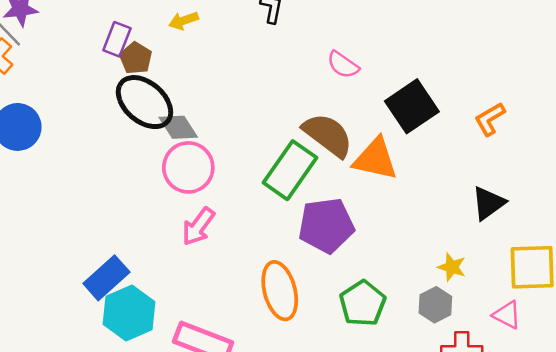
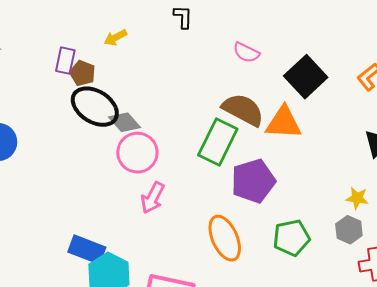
blue rectangle: (106, 278) -> (87, 250), turned 72
green pentagon: (363, 303) -> (291, 238), turned 30

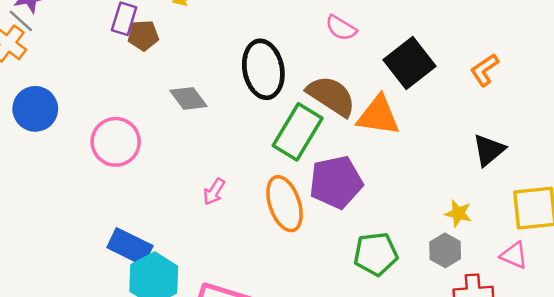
brown pentagon: (82, 73) -> (143, 35), turned -30
black ellipse: (95, 107) -> (263, 69), moved, turned 42
pink circle: (137, 153) -> (116, 142), moved
pink arrow: (153, 198) -> (214, 192), size x0.7
orange ellipse: (225, 238) -> (284, 204), moved

